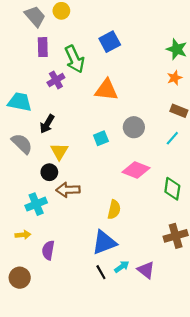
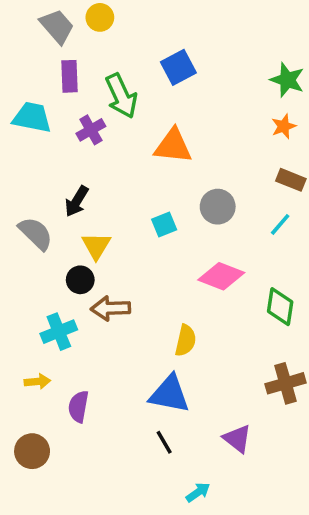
cyan trapezoid: (20, 102) -> (32, 117), moved
blue triangle: (104, 242) -> (169, 394), turned 32
cyan arrow: (122, 267) -> (198, 492), moved

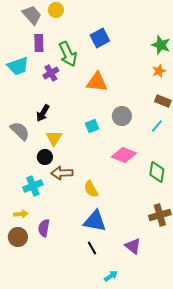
cyan trapezoid: (32, 117) -> (18, 66), turned 150
yellow semicircle: (186, 340) -> (91, 189), moved, turned 138
brown circle: (32, 451) -> (18, 237), moved

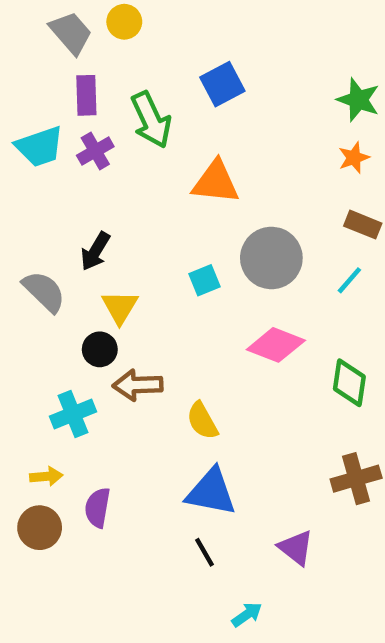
purple cross: (51, 73) -> (95, 151), moved
gray circle: (122, 116) -> (271, 258), size x1.4

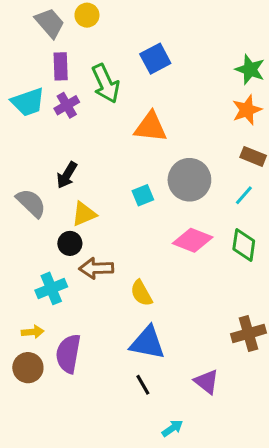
orange star: (354, 158) -> (247, 110), size x1.4
yellow triangle: (120, 307) -> (84, 214), turned 36
green diamond: (349, 383) -> (244, 245), moved
purple semicircle: (98, 508) -> (68, 354), size x1.4

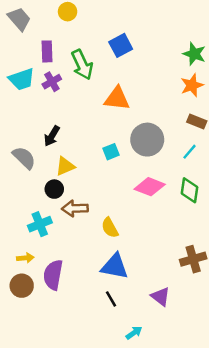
gray trapezoid: (50, 23) -> (19, 19), moved

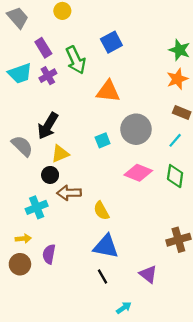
purple rectangle: (47, 51) -> (43, 48), turned -30
black arrow: (52, 136) -> (48, 126), size x1.4
purple semicircle: (53, 275) -> (49, 254), size x0.7

